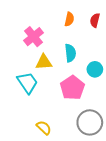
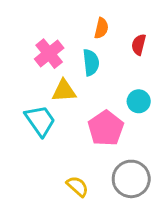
red semicircle: (95, 20) -> (139, 45), moved
cyan semicircle: (70, 53) -> (91, 62), moved
yellow semicircle: (44, 128) -> (77, 186), moved

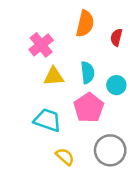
orange semicircle: (101, 28) -> (85, 24), size x1.5
cyan semicircle: (91, 62) -> (88, 73), moved
cyan trapezoid: (40, 121) -> (47, 120), moved, turned -36

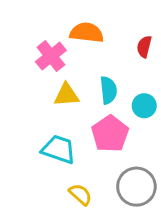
orange semicircle: (85, 24) -> (87, 33), moved, turned -96

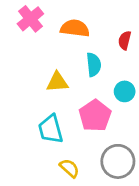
pink cross: (51, 56) -> (30, 19), moved
cyan semicircle: (108, 90) -> (94, 65), moved
cyan trapezoid: (59, 149) -> (51, 129), turned -124

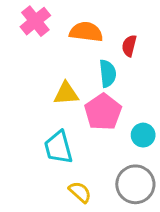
red semicircle: (125, 40) -> (129, 46), moved
cyan circle: (125, 91) -> (143, 135), moved
pink pentagon: (95, 116) -> (103, 112), moved

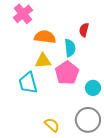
orange semicircle: (86, 32) -> (45, 37), moved
cyan trapezoid: (58, 147) -> (28, 83), moved

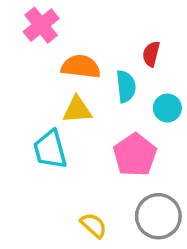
pink pentagon: (67, 73) -> (135, 155), moved
cyan circle: (93, 88) -> (167, 108), moved

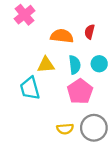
orange semicircle: (81, 67) -> (62, 36), moved
cyan semicircle: (126, 86) -> (75, 65), moved
yellow semicircle: (93, 225) -> (65, 129), moved, turned 133

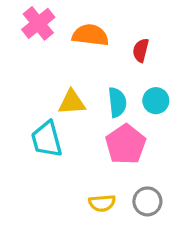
orange semicircle: (62, 36) -> (90, 35), moved
gray circle: (94, 128) -> (147, 201), size x0.7

